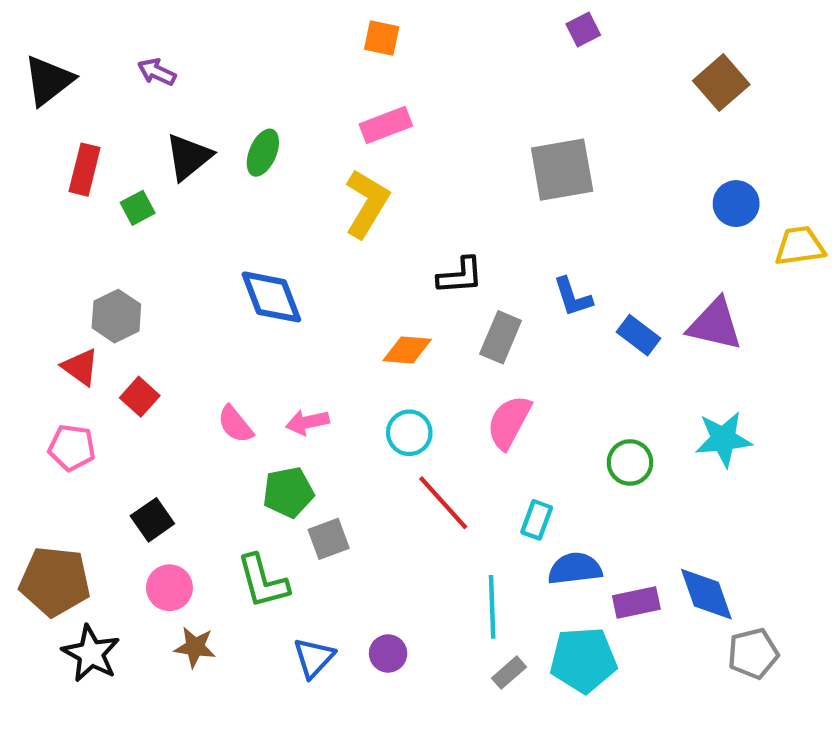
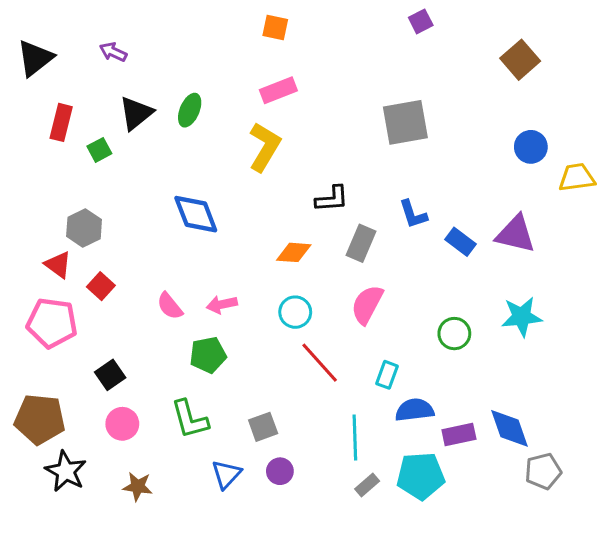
pink pentagon: (72, 448) -> (52, 323), size x1.5
gray square: (329, 539) -> (263, 427), moved
brown star: (195, 647) -> (138, 487), moved

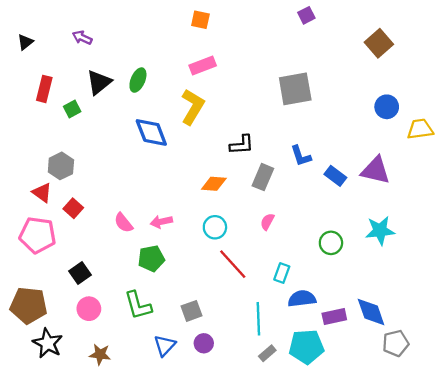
black triangle: (35, 58) -> (25, 42), size x0.6
blue diamond: (196, 214) -> (151, 132), moved
pink semicircle: (367, 304) -> (267, 222), size x0.6

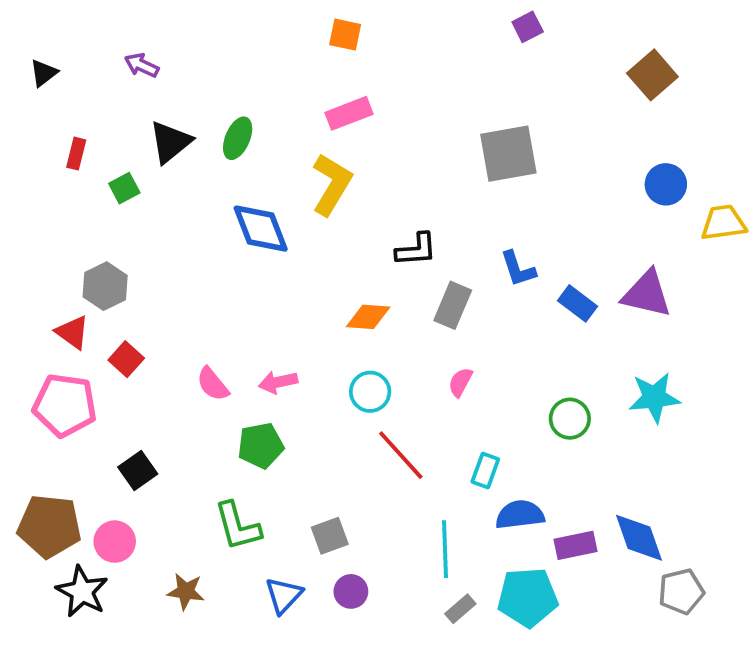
red rectangle: (44, 89) -> (76, 154), size x0.7
pink circle: (89, 309) -> (115, 542), moved
brown star: (100, 354) -> (186, 591), moved

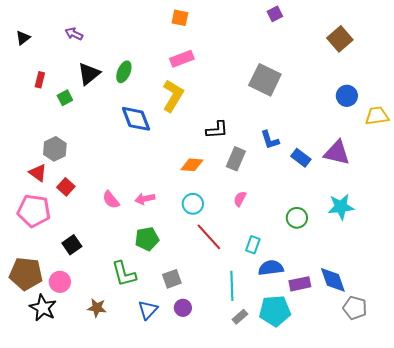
gray square: (508, 154) -> (265, 80), turned 36
green pentagon: (261, 446) -> (147, 239), moved
gray pentagon: (681, 591) -> (355, 308), turned 30

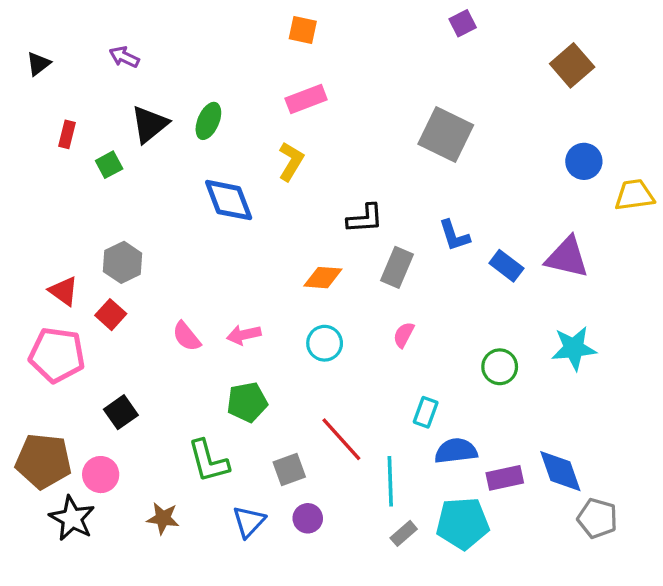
yellow L-shape: (173, 96) -> (291, 161), size x0.7
gray hexagon: (55, 149) -> (123, 262), moved
red line: (209, 237) -> (341, 439), moved

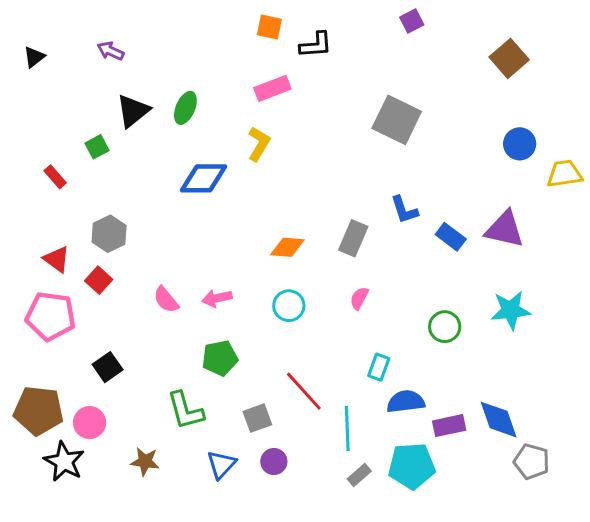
red rectangle: (67, 134) -> (55, 177), moved, turned -55
blue diamond: (229, 200) -> (203, 178), turned -69
black L-shape: (365, 219) -> (316, 45), moved

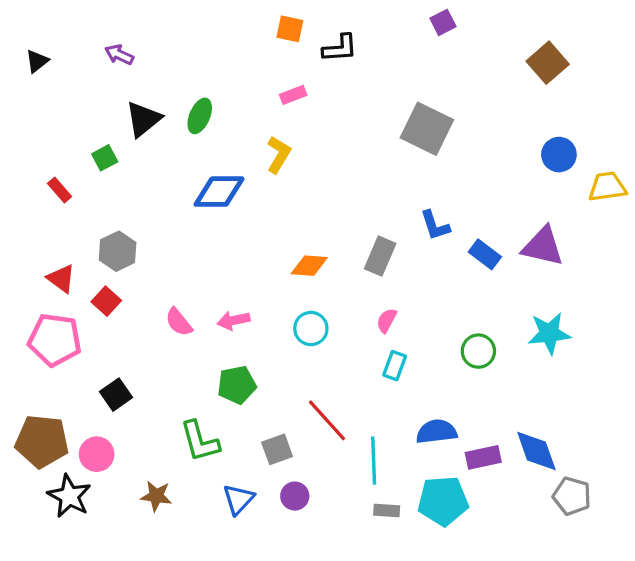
pink rectangle: (272, 88) -> (293, 95), size x0.7
cyan rectangle: (379, 367) -> (395, 366), moved
gray rectangle: (359, 475) -> (387, 511), turned 45

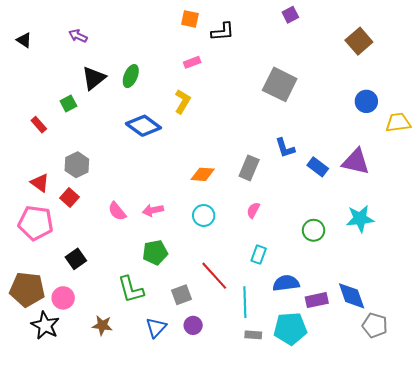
black triangle: (37, 61) -> (24, 40), turned -49
blue diamond: (219, 192) -> (143, 126), turned 36
cyan rectangle: (395, 366) -> (259, 255), moved

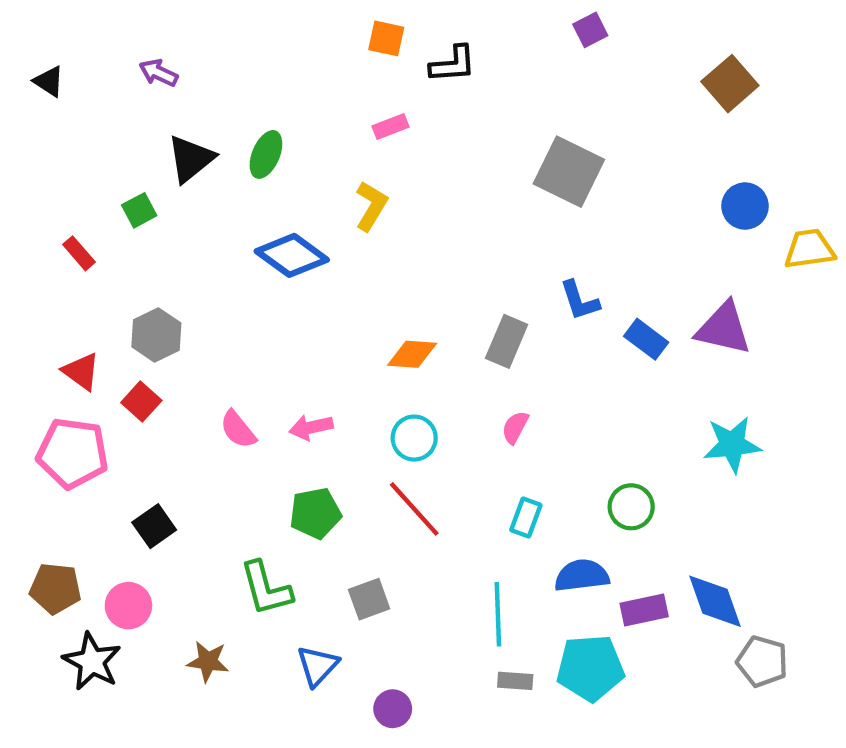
green circle: (314, 230) -> (631, 507), moved
red line: (214, 276) -> (414, 509), moved
brown pentagon: (27, 289) -> (55, 588), size x0.7
purple circle: (193, 325) -> (393, 709), moved

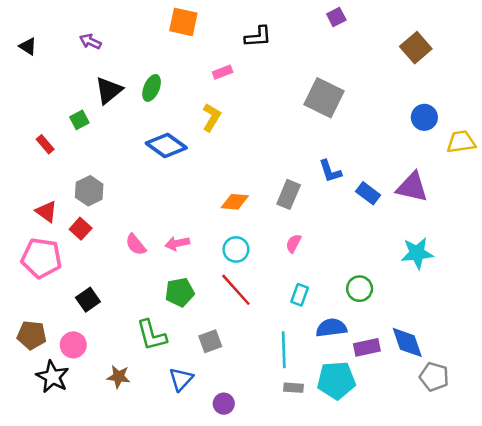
orange square: (386, 38) -> (183, 22), moved, size x1.4

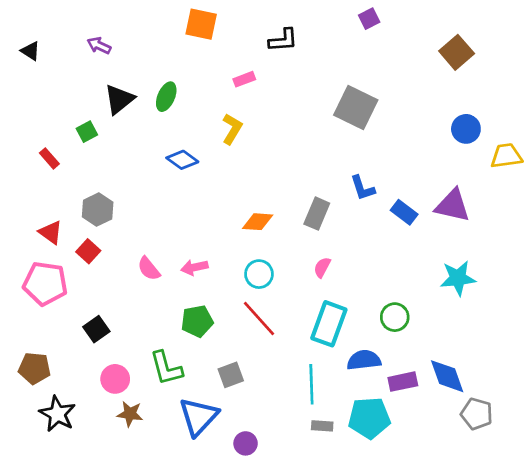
blue diamond: (166, 145) -> (182, 160), size x0.7
cyan rectangle: (300, 295) -> (329, 324), size x1.8
pink circle: (73, 345) -> (115, 379), moved
blue triangle: (181, 379) -> (198, 417), size x1.5

